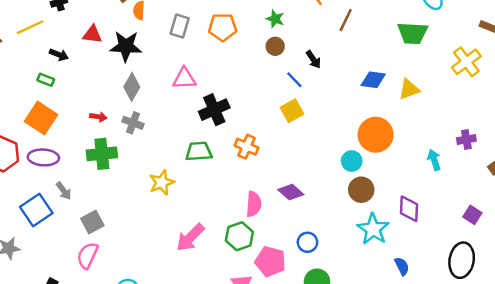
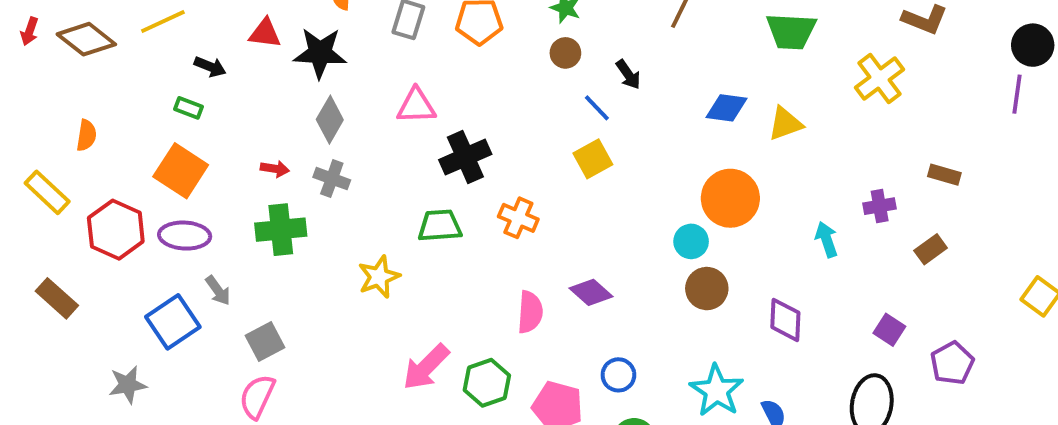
cyan star: (373, 229) -> (717, 391), moved
green hexagon: (239, 236) -> (487, 383), moved

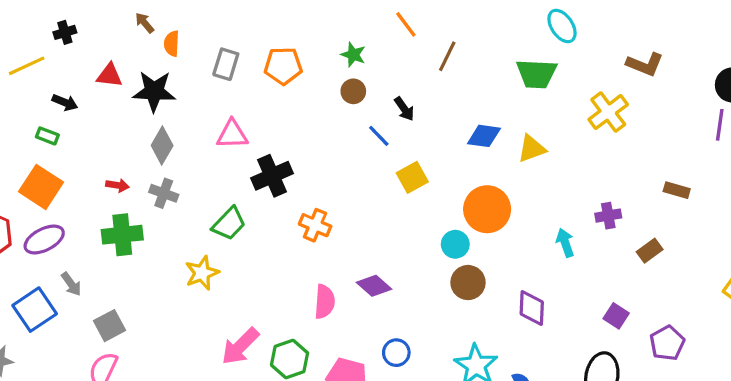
yellow square: (593, 159) -> (412, 177), moved
brown rectangle: (944, 175) -> (677, 190), moved
green trapezoid: (440, 226) -> (229, 224), moved, turned 138
purple ellipse: (185, 236) -> (44, 239), turned -30

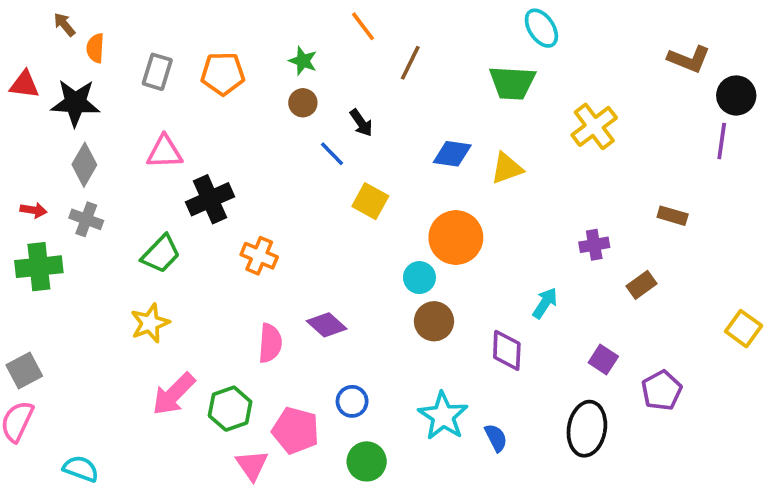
brown L-shape: (645, 64) -> (689, 59), moved
yellow square: (412, 177) -> (370, 201), turned -32
cyan arrow: (565, 243) -> (545, 303), moved, turned 52
yellow star: (202, 273) -> (150, 323), moved

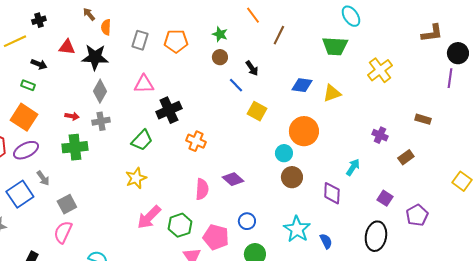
brown L-shape: (689, 59) -> (432, 33), turned -30
gray cross: (86, 219) -> (101, 121), turned -30
purple cross: (594, 245) -> (380, 135), turned 35

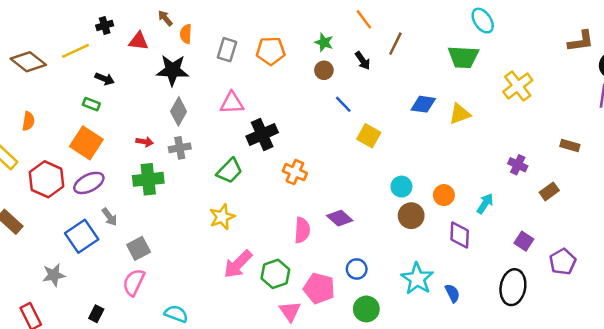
red triangle: (67, 47) -> (139, 41), moved
black arrow: (252, 68) -> (363, 61), moved
orange circle: (304, 131) -> (444, 195), moved, size x0.6

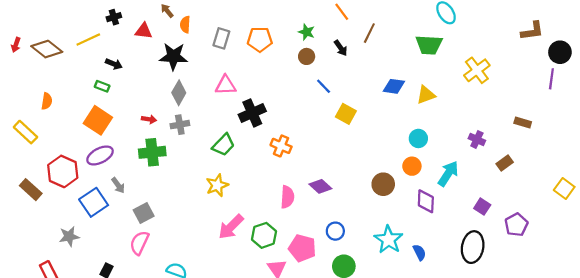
red hexagon: (46, 179) -> (63, 171), moved
cyan circle: (401, 187) -> (418, 138), moved
cyan arrow: (485, 204) -> (448, 174), size x1.4

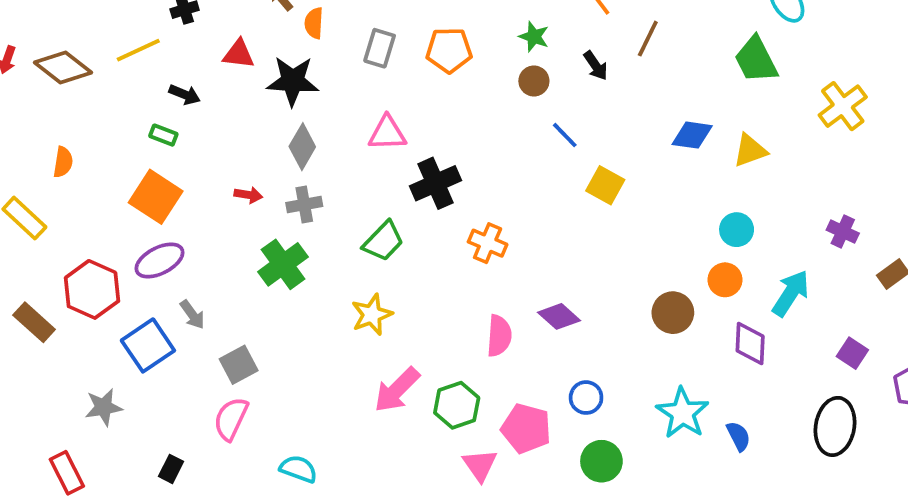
red triangle: (144, 31) -> (239, 54), moved
green trapezoid: (429, 45) -> (756, 60), turned 60
green cross: (152, 152) -> (283, 264), moved, turned -30

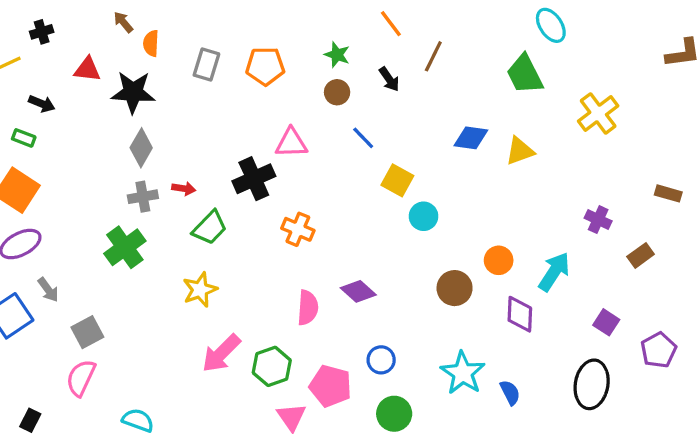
pink triangle: (387, 133) -> (291, 143), moved
red arrow: (248, 195) -> (184, 189), moved
cyan circle: (737, 230) -> (424, 216), moved

